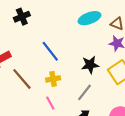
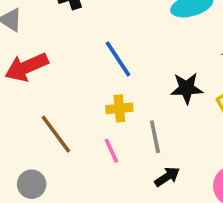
brown line: (22, 79) -> (56, 134), moved
gray line: (85, 92) -> (155, 137), moved, turned -54

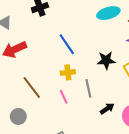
black arrow: (167, 177) -> (107, 109), moved

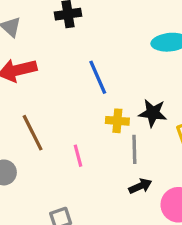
yellow cross: (68, 72) -> (117, 121), moved
gray line: (88, 88) -> (134, 149), moved

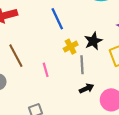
black star: (153, 113) -> (93, 41), turned -30
yellow cross: (117, 121) -> (71, 47), turned -32

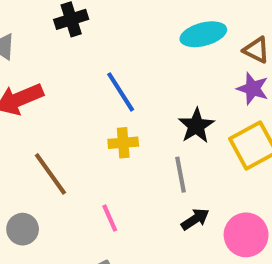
yellow cross: (71, 47) -> (123, 143), moved, turned 32
pink line: (46, 70) -> (110, 218), moved

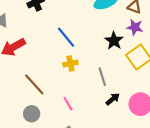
black star: (196, 126) -> (114, 41), moved
gray circle: (23, 229) -> (32, 114), moved

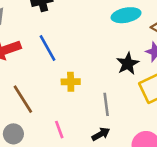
blue line: (66, 37) -> (47, 48), moved
black arrow: (113, 99) -> (101, 134), moved

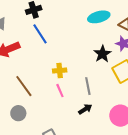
blue line: (47, 48) -> (40, 34), moved
pink line: (59, 130) -> (60, 91), moved

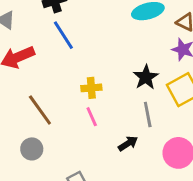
black star: (102, 54) -> (146, 77), moved
gray line: (88, 86) -> (148, 115), moved

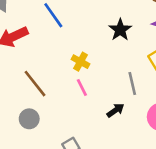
black star: (146, 77) -> (120, 30), moved
yellow cross: (91, 88) -> (80, 62), turned 36

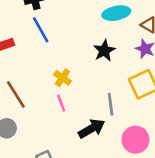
black arrow: (116, 110) -> (92, 129), size x1.5

